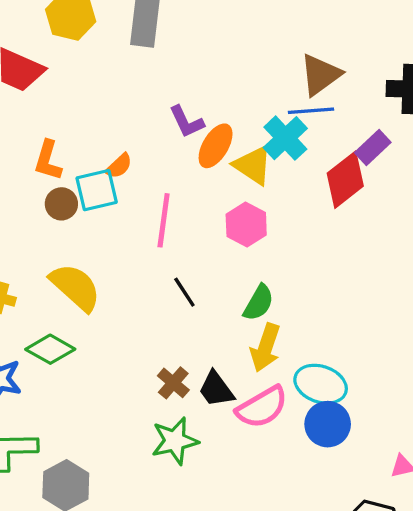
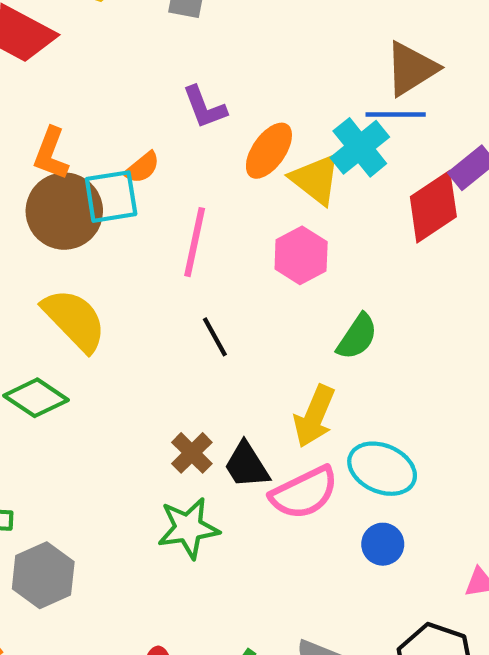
purple L-shape: (186, 122) -> (205, 107), moved
brown circle: (61, 204) -> (64, 211), size x1.8
green semicircle: (259, 303) -> (357, 337), moved
blue circle: (328, 424) -> (383, 544), moved, size x0.7

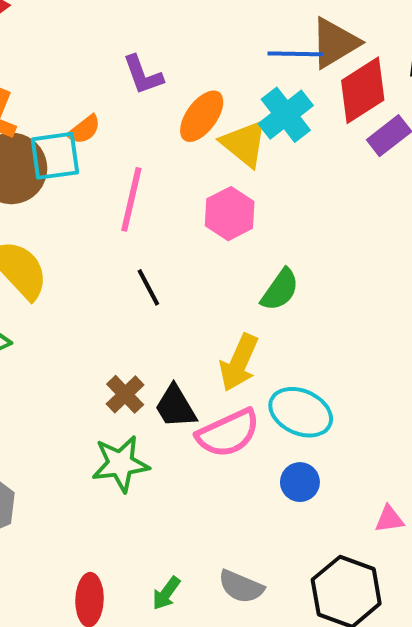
blue line: (396, 114) -> (295, 54), moved
red diamond: (433, 207) -> (363, 90), moved

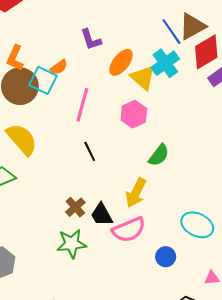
blue line: (295, 54) -> (171, 31), turned 52
cyan square: (55, 156) -> (43, 80), turned 32
cyan ellipse: (301, 412) -> (197, 225), moved

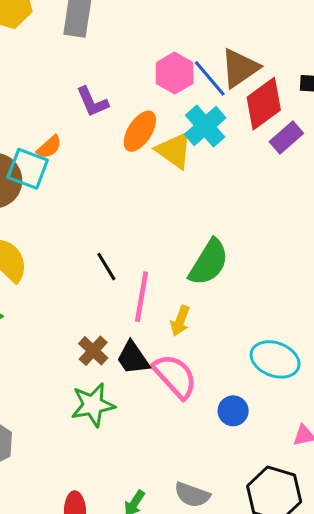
pink line: (82, 105) -> (142, 297), moved
pink hexagon: (134, 114) -> (175, 73), moved
green semicircle: (159, 155) -> (209, 262), size x1.4
yellow arrow: (136, 193) -> (180, 321), size x0.7
pink semicircle: (129, 230) -> (175, 376), turned -104

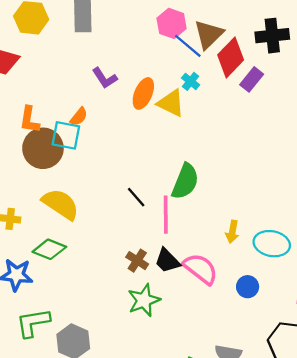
pink hexagon: (175, 73) -> (172, 23), moved
cyan cross: (205, 126) -> (191, 81), size x0.6
green semicircle: (209, 262) -> (185, 181), moved
yellow arrow: (180, 321) -> (232, 232), moved

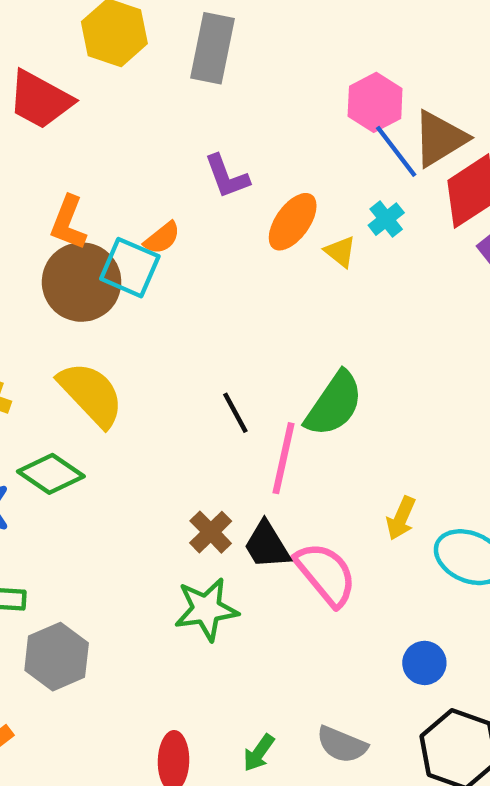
yellow triangle: (171, 103) -> (340, 252), size x0.6
blue circle: (248, 287) -> (424, 663), moved

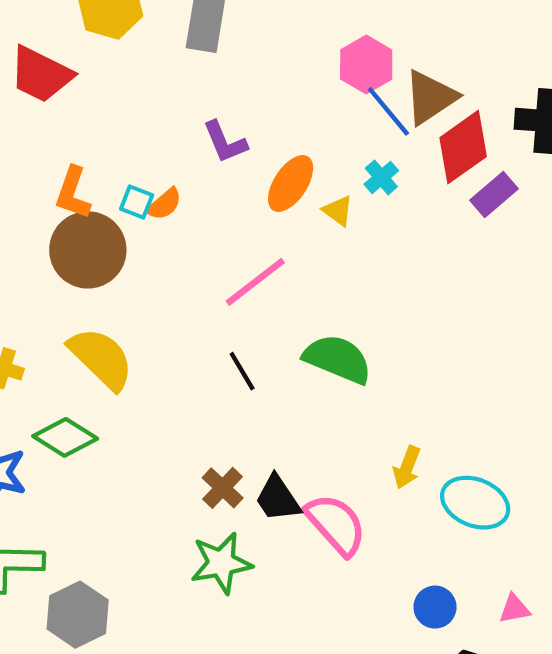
cyan square: (130, 268) -> (137, 202), moved, size x0.6
green semicircle: (334, 404) -> (338, 359), turned -100
pink line: (283, 458) -> (255, 282), moved, turned 42

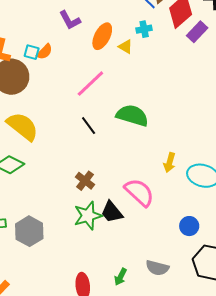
cyan cross: (381, 177) -> (144, 29), turned 35
black trapezoid: (278, 499) -> (112, 212), moved
gray hexagon: (78, 615) -> (29, 231), moved

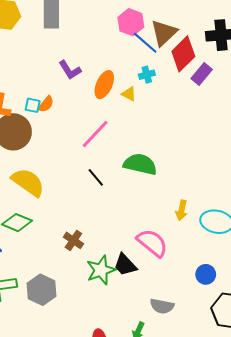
brown cross: (85, 181) -> (73, 240), moved
gray semicircle: (157, 268) -> (162, 306), moved

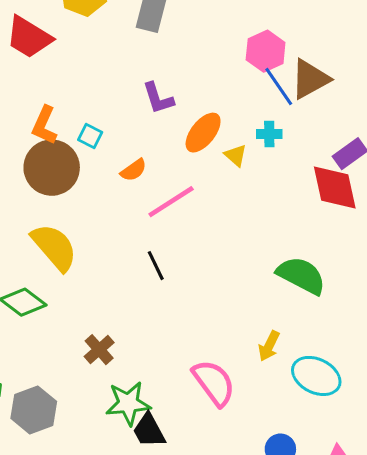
red diamond: (183, 54) -> (335, 188), moved, turned -72
orange semicircle: (46, 104) -> (134, 170), moved
green semicircle: (140, 164) -> (301, 275), moved
black trapezoid: (125, 265) -> (149, 431), moved

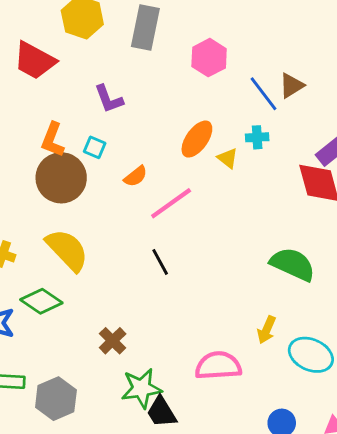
pink hexagon: (266, 51) -> (209, 58), moved
brown triangle: (310, 79) -> (292, 86), size x0.7
purple L-shape: (158, 98) -> (109, 99), moved
pink semicircle: (214, 383) -> (218, 366), turned -54

